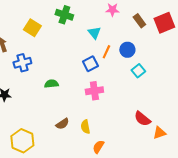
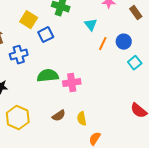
blue square: (90, 64) -> (46, 35), moved
green semicircle: (51, 84) -> (48, 76), size x1.5
pink cross: (94, 91) -> (72, 83), moved
yellow hexagon: (22, 141) -> (18, 118), moved

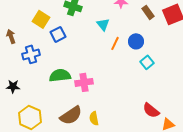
brown semicircle: (59, 116) -> (71, 115), size x1.6

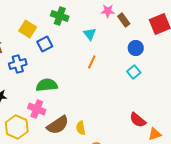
brown rectangle: (148, 12) -> (124, 20), moved
blue circle: (136, 41) -> (136, 48), moved
orange line: (115, 43) -> (92, 62), moved
pink cross: (84, 82) -> (37, 109), moved, turned 30

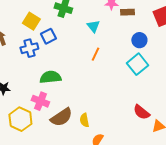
brown rectangle: (124, 20) -> (127, 12), turned -56
blue cross: (18, 64) -> (29, 48), moved
cyan square: (134, 72) -> (137, 64), size x1.5

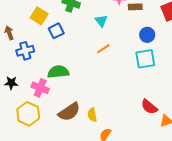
blue cross: (29, 48) -> (25, 51), moved
orange line: (95, 54) -> (103, 49), turned 32
cyan square: (137, 64) -> (145, 59), turned 30
pink cross: (40, 101) -> (40, 88), moved

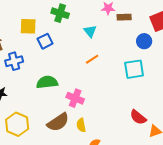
yellow square: (39, 16) -> (28, 26), turned -30
blue circle: (147, 35) -> (144, 41), moved
pink cross: (40, 88) -> (75, 98), moved

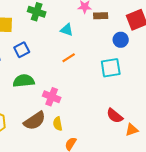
cyan triangle: (90, 31) -> (67, 30), turned -32
blue square: (45, 41) -> (22, 50), moved

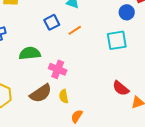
blue square: (22, 50) -> (52, 22), moved

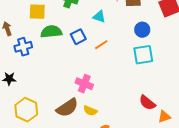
blue circle: (127, 12) -> (142, 30), moved
green semicircle: (30, 53) -> (51, 32), moved
yellow semicircle: (64, 96) -> (90, 111), turned -56

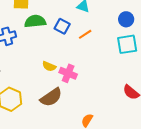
blue square: (78, 37) -> (62, 26), turned -35
yellow semicircle: (90, 111) -> (49, 66), moved

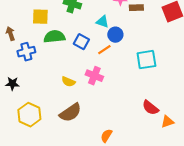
blue circle: (126, 19) -> (115, 35), moved
pink cross: (68, 73) -> (94, 76), moved

